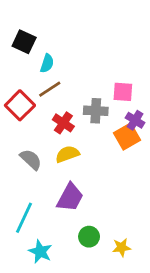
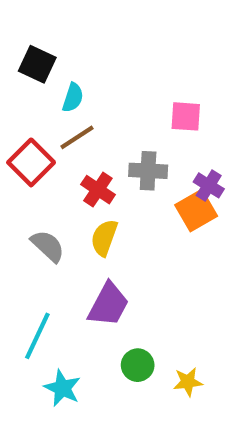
pink square: (123, 92) -> (186, 116), moved
yellow semicircle: (67, 154) -> (104, 238), turned -50

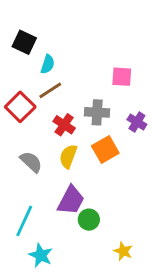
orange square: (196, 210) -> (105, 149), moved
green circle: (138, 365) -> (89, 220), moved
yellow star: (188, 382) -> (123, 251), turned 30

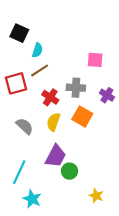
red square: (20, 107) -> (16, 83), turned 30
orange square: (105, 149) -> (82, 117), turned -30

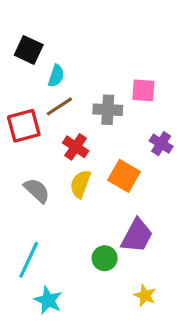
gray cross: (76, 88) -> (108, 110), moved
purple trapezoid: (56, 156) -> (137, 236), moved

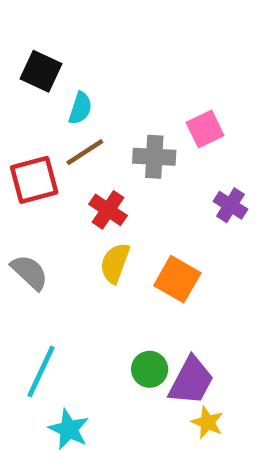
pink square: (143, 90) -> (205, 129), turned -30
orange square: (124, 176) -> (177, 279), moved
gray semicircle: (37, 190) -> (29, 272), moved
purple trapezoid: (137, 236) -> (191, 381), moved

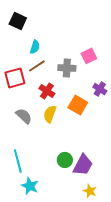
black square: (41, 71) -> (18, 21), moved
gray semicircle: (29, 272) -> (24, 116), moved
orange square: (177, 279) -> (78, 105), moved
cyan line: (41, 372) -> (18, 161), turned -40
yellow star: (207, 422) -> (90, 191), moved

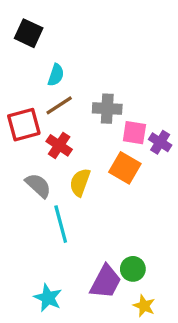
pink square: (89, 56) -> (134, 133), moved, turned 35
red cross: (47, 91) -> (59, 145), moved
green circle: (65, 160) -> (133, 269), moved
cyan line: (18, 161) -> (61, 224), moved
purple trapezoid: (83, 165) -> (106, 282), moved

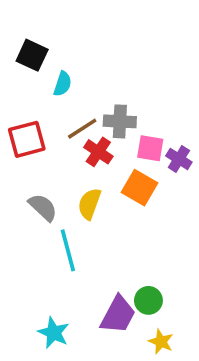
black square: (29, 33) -> (32, 55), moved
brown line: (59, 105) -> (82, 129), moved
red cross: (59, 145) -> (98, 152), moved

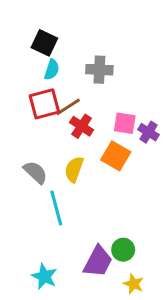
black square: (32, 55) -> (44, 43), moved
gray cross: (120, 121) -> (99, 70), moved
red square: (27, 139) -> (44, 104), moved

